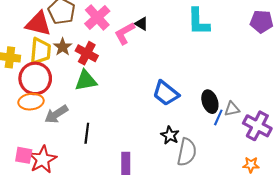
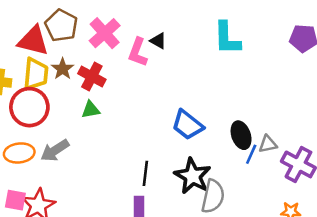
pink L-shape: (125, 33) -> (138, 52), turned -40
green triangle: (86, 81) -> (91, 110), size x0.7
orange ellipse: (31, 102) -> (19, 153), moved
black line: (87, 133) -> (145, 173), moved
black star: (170, 135) -> (193, 176), size x1.6

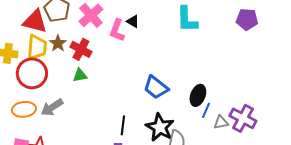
black ellipse: (241, 135) -> (198, 95), turned 40
gray triangle: (268, 144) -> (221, 122), moved

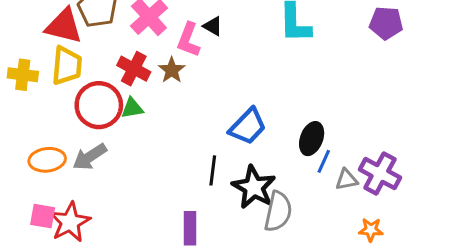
brown star: (58, 43) -> (172, 70), moved
red circle: (32, 73) -> (99, 105), moved
blue trapezoid: (156, 87) -> (248, 126), turned -84
black line: (123, 125) -> (213, 170), moved

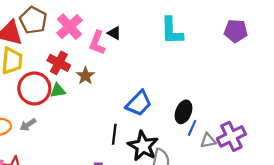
brown star: (172, 70) -> (85, 76), moved
gray arrow: (90, 157) -> (28, 125), size x0.7
purple cross: (380, 173) -> (231, 136), turned 36

